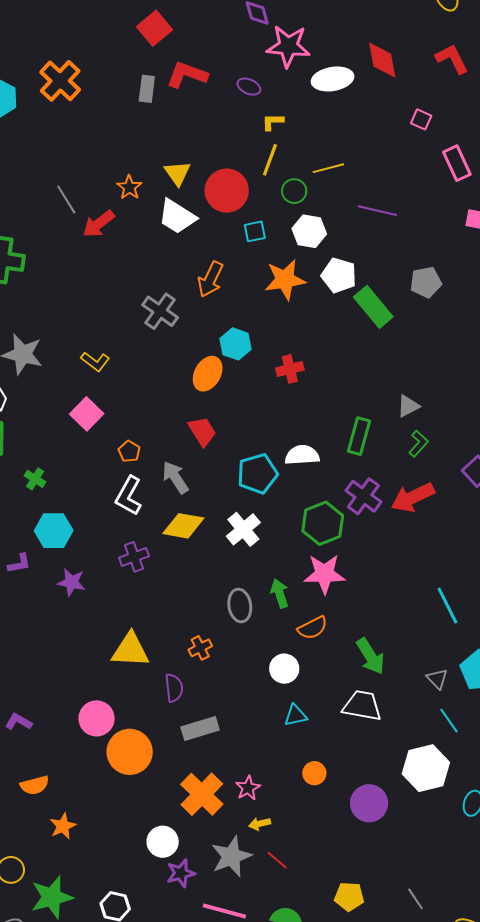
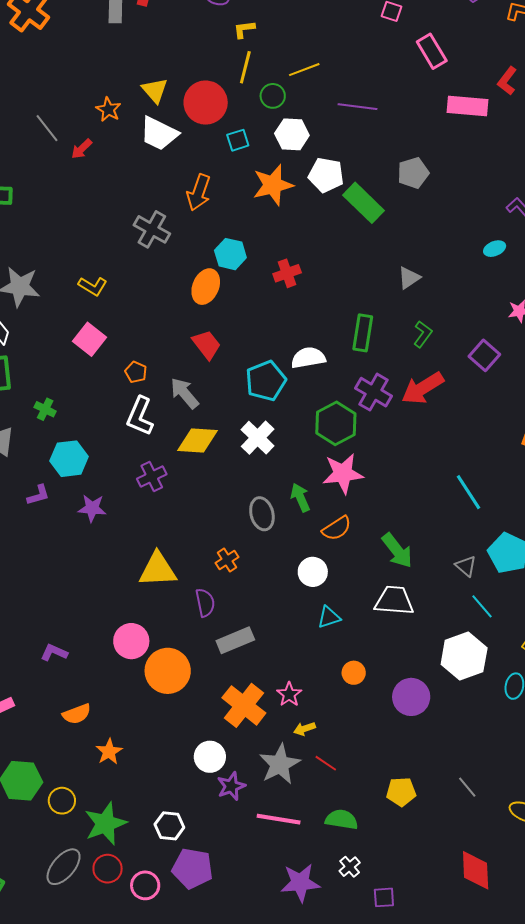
red arrow: (99, 224) -> (82, 149), size x0.7
gray triangle: (408, 406) -> (409, 278), moved

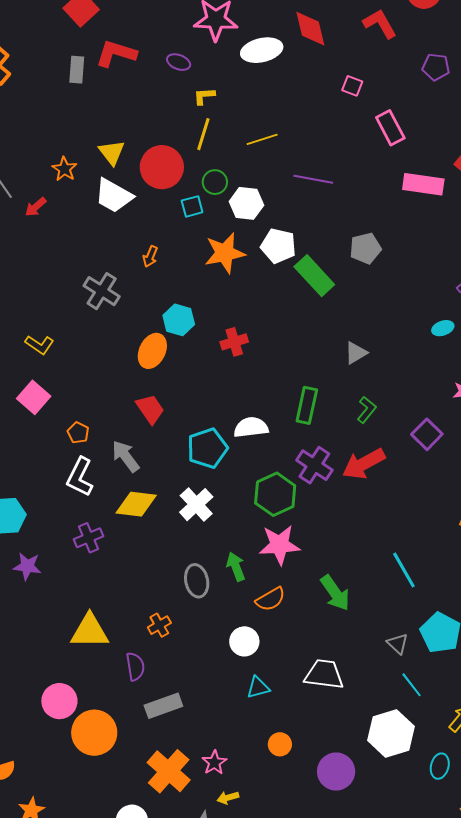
green circle: (273, 96) -> (215, 182), moved
orange arrow: (199, 192) -> (150, 257), size x0.6
green arrow: (397, 551) -> (335, 593), moved

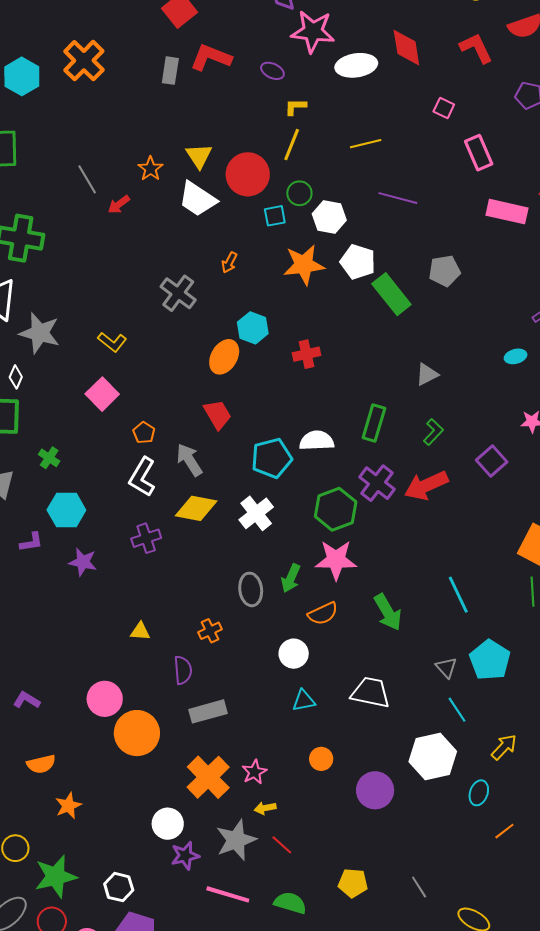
yellow line: (262, 139) -> (366, 144), moved
green arrow: (236, 567) -> (291, 578), turned -140
yellow triangle: (90, 631) -> (140, 631), size x0.5

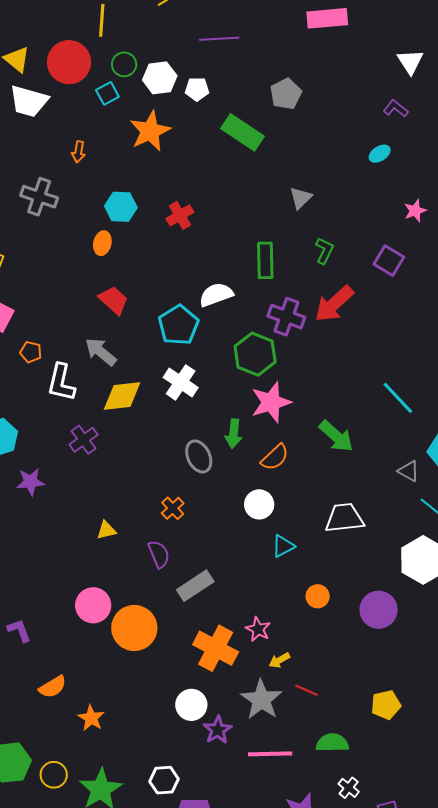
white pentagon: (358, 262) -> (197, 89), moved, size x0.7
orange ellipse: (224, 357) -> (102, 243), size x0.7
orange pentagon: (144, 433) -> (31, 352), moved
purple L-shape: (27, 700) -> (19, 630), turned 56

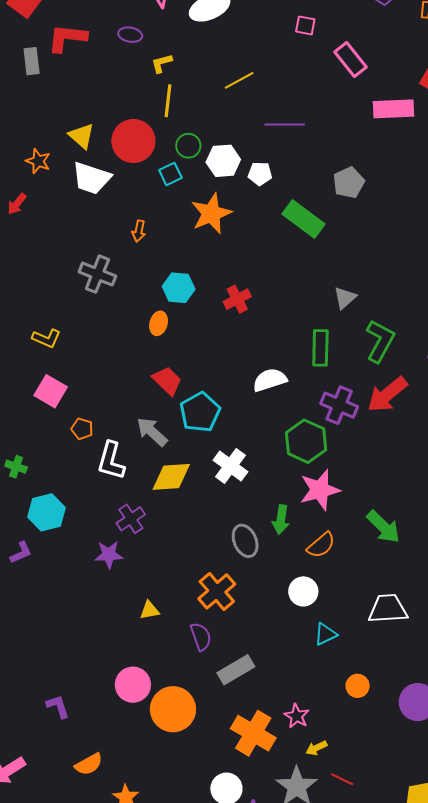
gray triangle: (301, 198) -> (345, 298), moved
green L-shape: (324, 251) -> (380, 341), size x1.6
cyan pentagon: (178, 325) -> (200, 412), moved
purple star: (31, 482) -> (109, 555), moved
orange cross: (173, 508) -> (217, 591), size x1.6

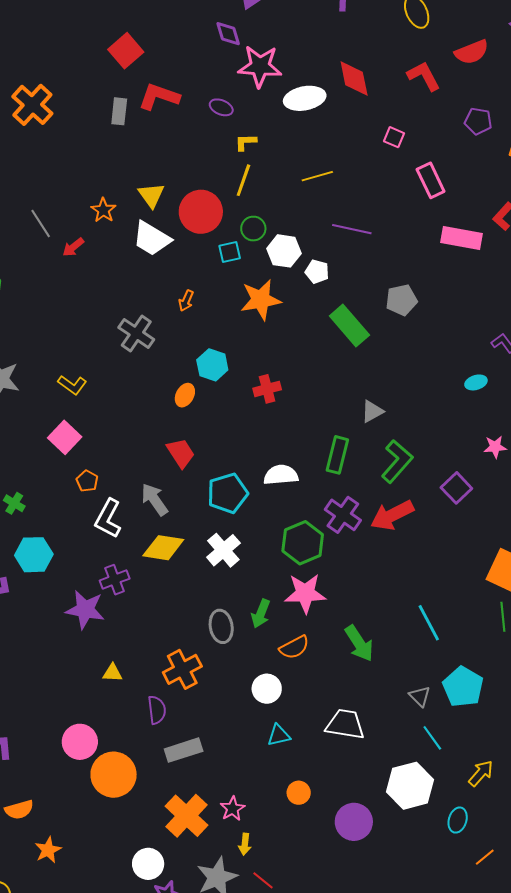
cyan pentagon: (200, 412) -> (228, 493), moved
purple star: (109, 555) -> (85, 610), size x1.4
yellow arrow: (316, 748) -> (245, 844), turned -70

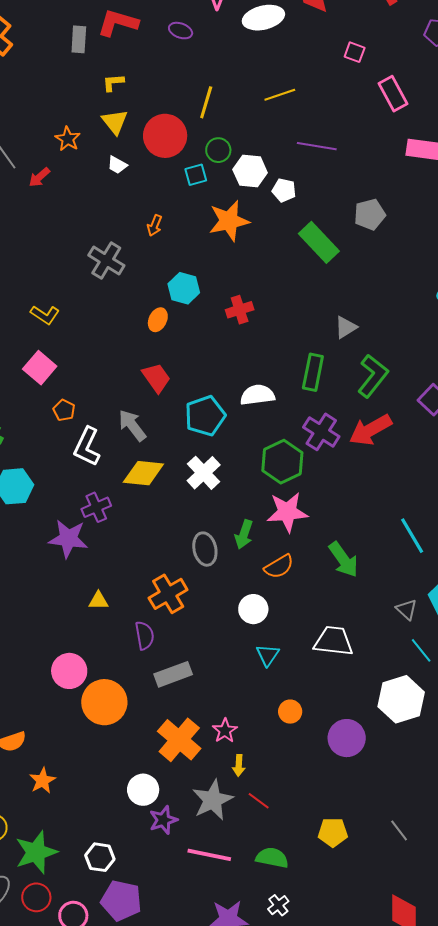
yellow L-shape: (246, 142) -> (113, 83), moved
white trapezoid: (152, 239) -> (117, 165), size x0.5
cyan triangle: (279, 735) -> (268, 655), turned -40

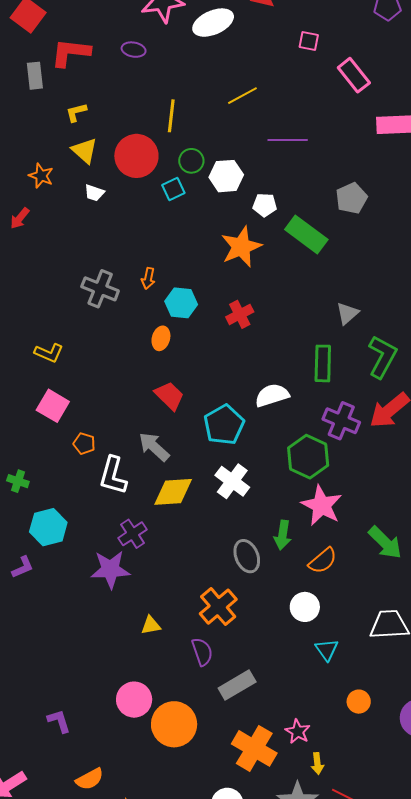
white pentagon: (284, 190) -> (265, 205), moved
orange star: (229, 221) -> (241, 247), moved
orange arrow: (155, 225) -> (148, 278), moved
pink star: (287, 512) -> (322, 505), turned -30

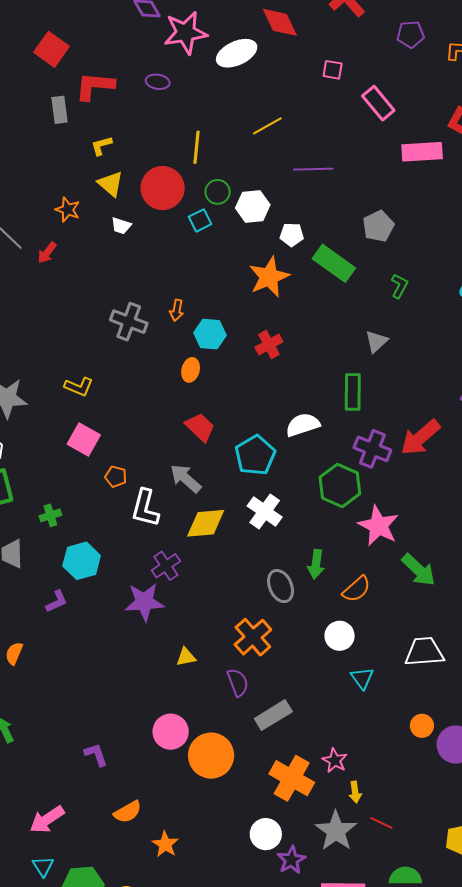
green L-shape: (382, 357) -> (399, 286), moved, size x0.6
green cross: (18, 481) -> (50, 515), turned -35
pink star: (322, 505) -> (378, 526), moved
orange circle: (359, 702) -> (422, 726), moved

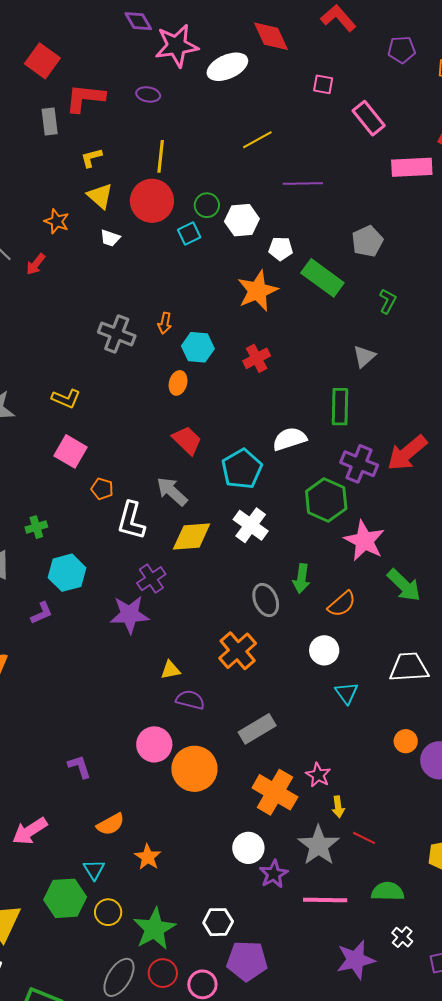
yellow line: (197, 147) -> (161, 156), moved
purple semicircle: (238, 682) -> (190, 700), moved, turned -56
cyan triangle: (43, 866) -> (94, 870), moved

